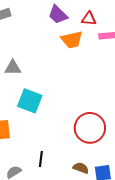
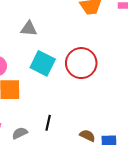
red circle: (90, 128) -> (81, 63), moved

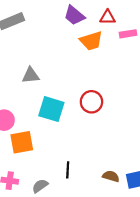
red circle: (81, 63) -> (91, 102), size x0.7

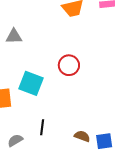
cyan square: (51, 109) -> (31, 83), moved

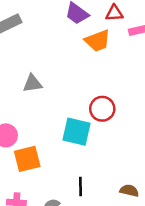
cyan square: (31, 83) -> (76, 132), moved

